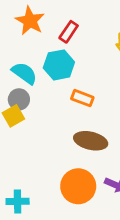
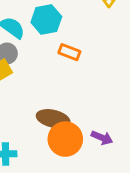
brown ellipse: (91, 141) -> (53, 119), moved

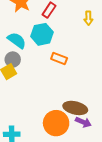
brown ellipse: (53, 119) -> (75, 108), moved

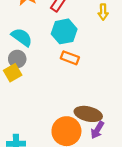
cyan hexagon: (42, 34) -> (64, 31), moved
purple arrow: (83, 122) -> (97, 130), turned 98

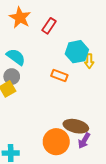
yellow arrow: (103, 12) -> (89, 61), moved
cyan hexagon: (64, 31) -> (77, 52), moved

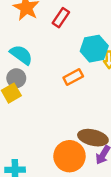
orange rectangle: (59, 75) -> (73, 77), turned -49

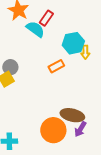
cyan semicircle: (21, 55) -> (35, 29), moved

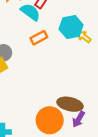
yellow arrow: (85, 52) -> (84, 37), turned 128
orange rectangle: (56, 66) -> (39, 38), moved

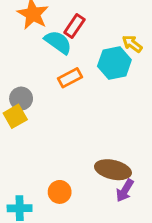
yellow arrow: (84, 37) -> (132, 44), moved
orange circle: (50, 120) -> (60, 192), moved, size x0.6

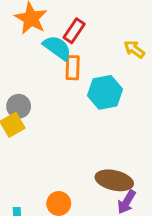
cyan hexagon: (114, 63) -> (105, 92), moved
orange rectangle: (70, 78) -> (73, 68), moved, turned -60

